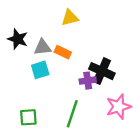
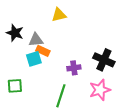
orange rectangle: (63, 52) -> (43, 51), moved
black cross: (102, 71) -> (104, 60), moved
green square: (28, 117) -> (15, 86), moved

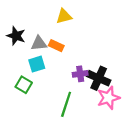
orange rectangle: (43, 51) -> (56, 46), moved
black cross: (104, 60) -> (99, 78), moved
green square: (15, 86) -> (24, 85), moved, turned 35

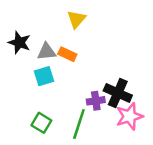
yellow triangle: (64, 16) -> (76, 19), turned -35
purple cross: (80, 74) -> (96, 101), moved
green square: (24, 85) -> (41, 123), moved

